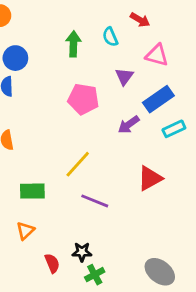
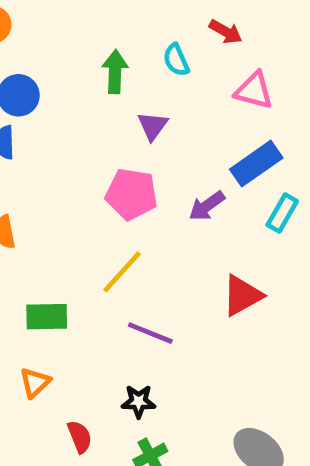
purple triangle: (124, 76) -> (153, 126), moved
pink pentagon: (83, 99) -> (131, 194), moved
cyan rectangle: (174, 129) -> (282, 213), turned -35
black star: (82, 252) -> (139, 401), moved

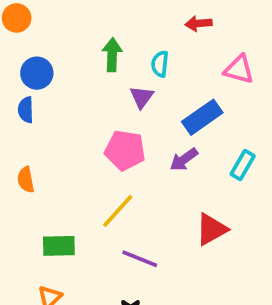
red arrow: (226, 32) -> (199, 23), turned 145
cyan semicircle: (176, 60) -> (160, 64), moved, turned 30
pink triangle: (254, 91) -> (239, 69), moved
blue rectangle: (256, 164) -> (202, 117), moved

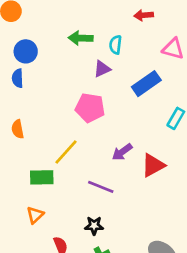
green arrow: (112, 55) -> (81, 38), turned -90
purple triangle: (142, 97) -> (102, 69), turned 30
purple arrow: (184, 159) -> (122, 152), moved
yellow line: (118, 211) -> (66, 152), moved

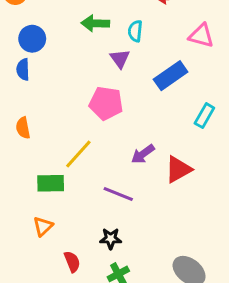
purple triangle: (102, 69) -> (120, 59), turned -42

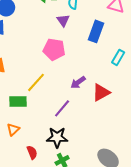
blue rectangle: (171, 76) -> (96, 31), turned -35
purple line: (118, 194) -> (62, 108), turned -72
black star: (111, 239) -> (57, 137), size x1.5

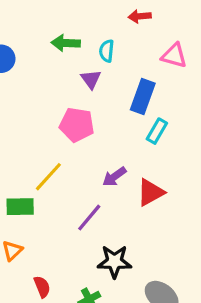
cyan rectangle: (118, 57) -> (157, 131), moved
black star: (57, 137) -> (114, 262), moved

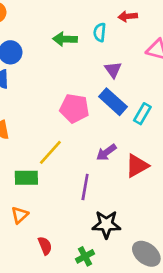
cyan semicircle: (107, 51) -> (100, 32), moved
purple triangle: (91, 79) -> (113, 70), moved
blue rectangle: (143, 96) -> (113, 102), moved, turned -68
purple line: (89, 218) -> (85, 187), turned -30

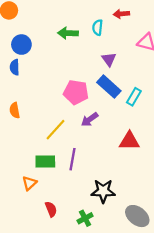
purple arrow: (106, 152) -> (90, 119), moved
red triangle: (137, 166) -> (129, 141), turned 30
green rectangle: (26, 178) -> (45, 161), moved
purple line: (85, 187) -> (73, 159), moved

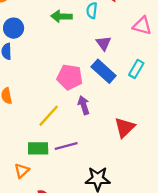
cyan rectangle: (134, 97) -> (136, 69), moved
purple arrow: (90, 119) -> (84, 105), turned 108
red triangle: (129, 141) -> (125, 127), turned -45
purple line: (73, 159) -> (66, 146), turned 65

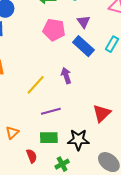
pink pentagon: (70, 77) -> (54, 30), moved
red triangle: (125, 127) -> (102, 113), moved
green rectangle: (38, 148) -> (49, 138), moved

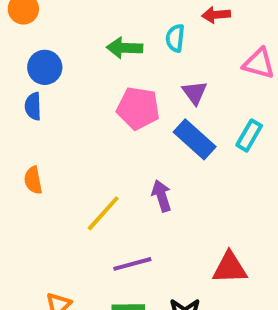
red triangle: (102, 113) -> (230, 268), turned 42

